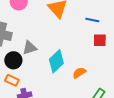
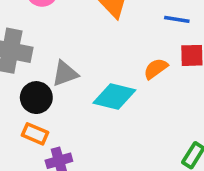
cyan diamond: (56, 61) -> (114, 96), turned 60
orange semicircle: (79, 73) -> (156, 69), moved

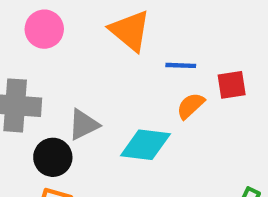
blue line: (177, 19) -> (181, 65), moved

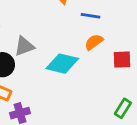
red square: (232, 85) -> (122, 60), moved

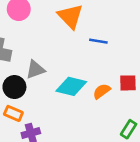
orange semicircle: (94, 42) -> (102, 91), moved

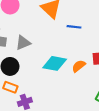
gray triangle: (35, 70) -> (23, 43), moved

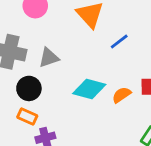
blue line: (74, 27) -> (119, 41), turned -48

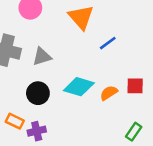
black circle: (29, 88) -> (38, 93), moved
orange rectangle: (27, 116) -> (15, 121), moved

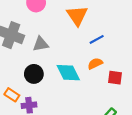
cyan diamond: (79, 87) -> (68, 73), turned 40
orange semicircle: (109, 93) -> (95, 64), moved

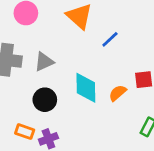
orange semicircle: (95, 64) -> (118, 93), moved
cyan diamond: (68, 73) -> (86, 88), turned 40

